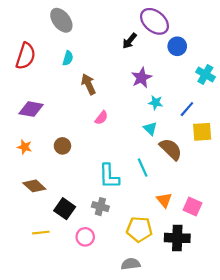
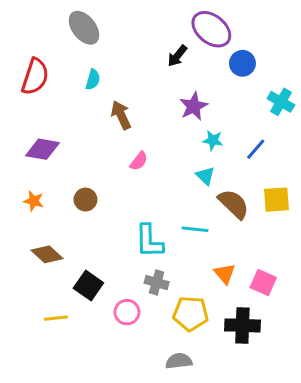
yellow square: (202, 132) -> (277, 200), moved
cyan line: (143, 168) -> (195, 229), turned -60
gray cross: (100, 207) -> (157, 282), moved
pink circle: (85, 237) -> (127, 312), moved

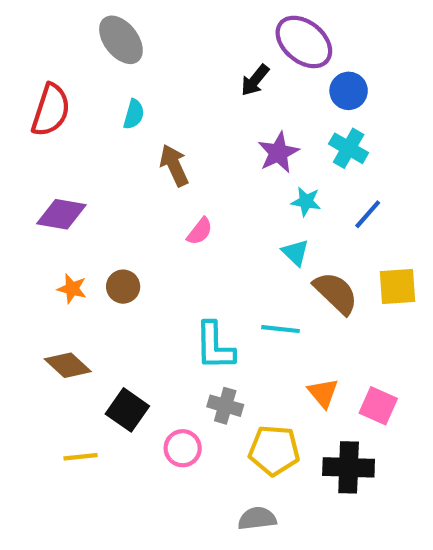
cyan cross: (281, 102) -> (349, 148), moved
orange star: (34, 201) -> (72, 289), moved

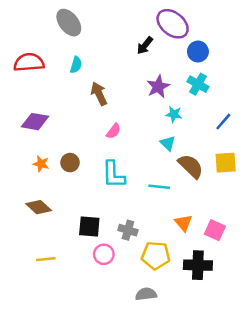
red semicircle: (51, 110) -> (29, 62), turned -112
blue line: (368, 214) -> (223, 122), moved
cyan L-shape: (215, 346) -> (113, 175), moved
black square: (127, 410) -> (89, 227), moved, turned -30

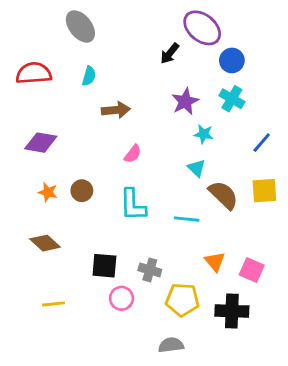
brown arrow: (99, 94) -> (116, 110), turned 110

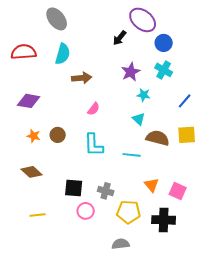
cyan semicircle: (89, 76) -> (63, 54), size x1.5
brown semicircle: (223, 195) -> (158, 138), turned -30

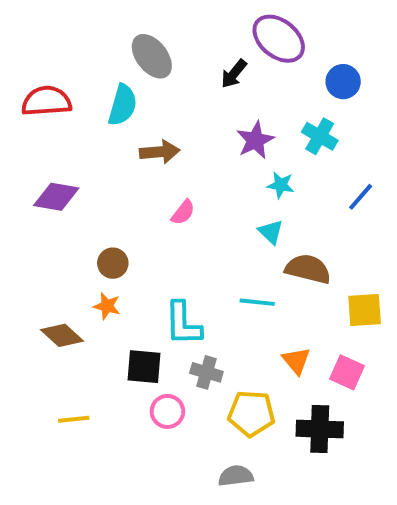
gray ellipse: (57, 19) -> (152, 56), moved
blue circle: (164, 43) -> (343, 82), moved
yellow square: (187, 135) -> (365, 310), moved
orange star: (34, 136) -> (107, 306), moved
cyan L-shape: (94, 145) -> (183, 324), moved

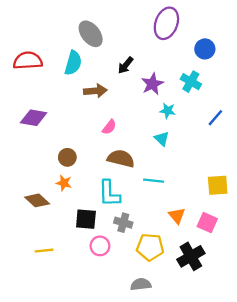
purple ellipse: (279, 39) -> (166, 23), turned 72
black arrow: (234, 74) -> (126, 65), moved
brown semicircle: (308, 269) -> (121, 159), moved
black cross: (320, 429) -> (191, 256), turned -32

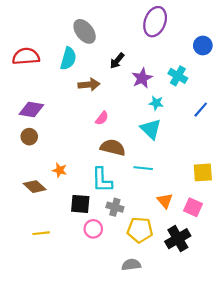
blue circle: (205, 49) -> (203, 46), moved
cyan triangle: (162, 139) -> (151, 129), size x1.5
brown circle: (67, 157) -> (29, 137), moved

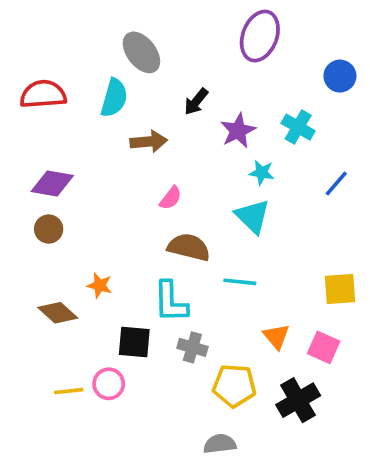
pink circle: (93, 229) -> (109, 384), moved

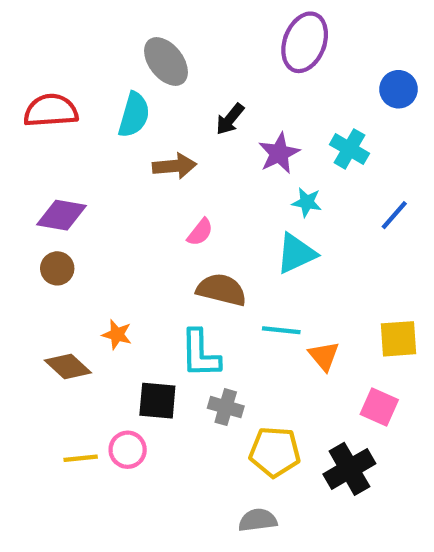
cyan triangle: (253, 216) -> (296, 253), turned 51
orange triangle: (276, 336) -> (324, 356), moved

